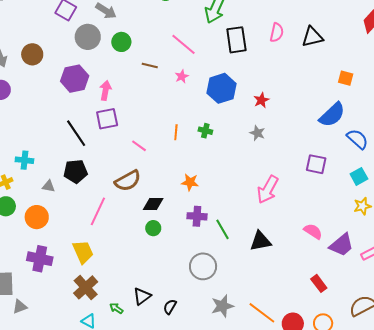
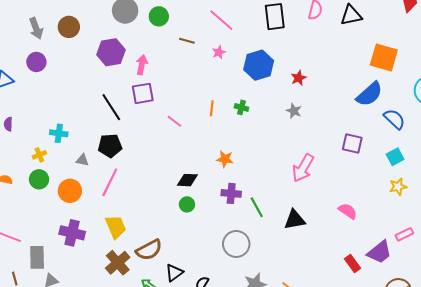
orange square: (346, 78) -> (384, 58), size x1.8
brown semicircle: (128, 181) -> (149, 250), moved
pink line: (98, 211) -> (110, 182), moved
purple trapezoid: (342, 245) -> (379, 252), moved

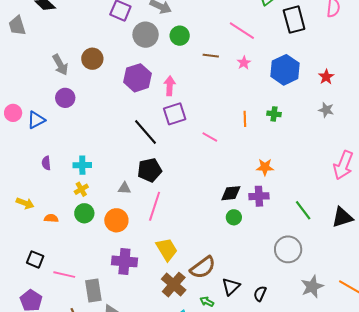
cyan cross: (59, 133) -> (82, 165), moved
purple cross: (231, 193) -> (259, 196), moved

